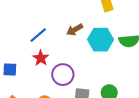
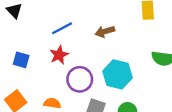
cyan hexagon: (101, 40) -> (118, 74), moved

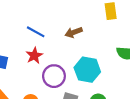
blue line: (62, 28) -> (36, 32), turned 60

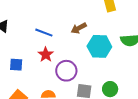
cyan hexagon: (87, 70) -> (99, 46), moved

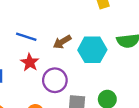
brown arrow: (79, 28) -> (62, 42), moved

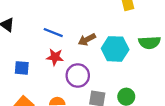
red star: (30, 62) -> (55, 57), turned -30

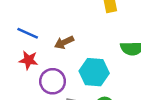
cyan hexagon: (115, 49) -> (94, 72), moved

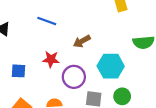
blue line: (28, 33) -> (47, 21), moved

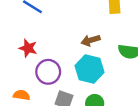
brown arrow: (82, 41) -> (91, 40), moved

